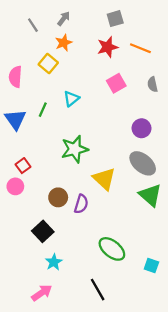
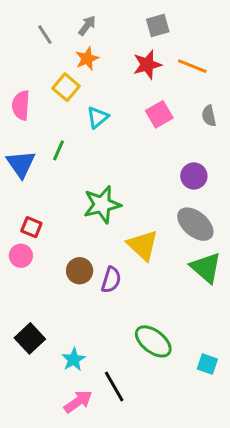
cyan triangle: (71, 99) -> (98, 117), moved
red square: (23, 166) -> (31, 227), turned -32
black square: (43, 231) -> (30, 338), moved
black line: (98, 290) -> (114, 387), moved
pink arrow: (42, 293) -> (78, 402), moved

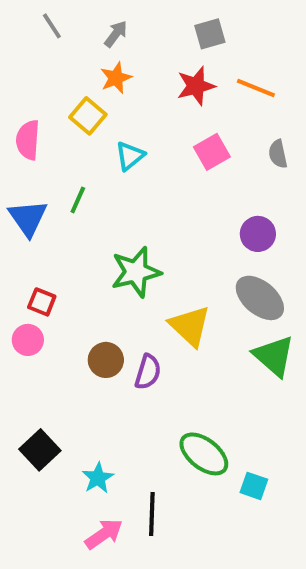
gray line: (45, 35) -> (52, 26), moved
cyan square: (207, 364) -> (254, 486), moved
black line: (114, 387) -> (152, 514), turned 32

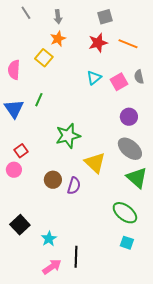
gray arrow: (116, 34) -> (58, 17), turned 136
pink square: (212, 152) -> (119, 82), moved
cyan triangle: (130, 156) -> (94, 78), moved
red square: (42, 302) -> (21, 151), turned 32
green ellipse: (204, 454) -> (125, 213), moved

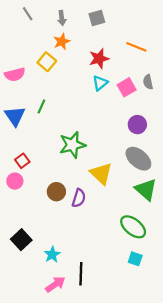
gray square: (105, 17) -> (97, 18), moved
red star: (98, 43) -> (99, 59), moved
pink semicircle: (14, 70) -> (15, 75), turned -108

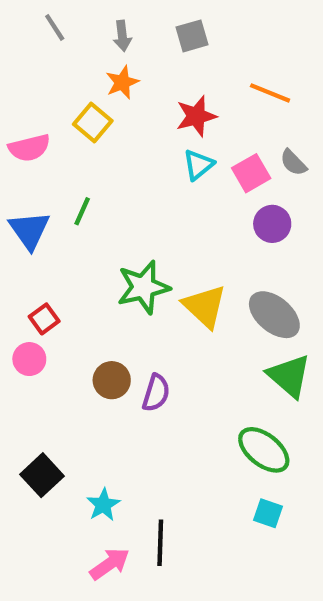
gray semicircle: (148, 82) -> (293, 163), turned -32
purple circle: (137, 125) -> (272, 224), moved
yellow triangle: (101, 174) -> (205, 306), moved

